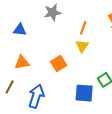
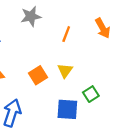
yellow triangle: (82, 46) -> (65, 71), moved

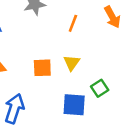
orange square: (38, 75) -> (42, 68), turned 30

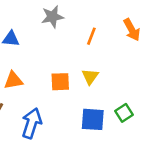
green square: (100, 88) -> (124, 113), moved

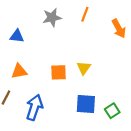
orange line: (91, 36) -> (85, 14), moved
green square: (124, 113) -> (112, 111), moved

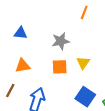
gray star: (52, 18) -> (61, 41), moved
blue square: (86, 104) -> (85, 97), turned 30

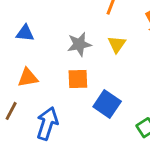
yellow triangle: (83, 63) -> (117, 44), moved
blue square: (85, 97) -> (107, 104), moved

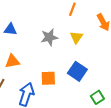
orange square: (78, 79) -> (48, 78), moved
blue square: (107, 104) -> (77, 71), moved

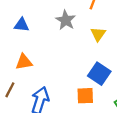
gray star: (49, 37) -> (66, 20), moved, turned -30
orange square: (48, 78) -> (85, 96), moved

